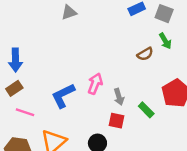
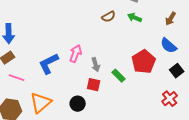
green arrow: (165, 41) -> (135, 18), turned 144
brown semicircle: (145, 54) -> (109, 17), moved

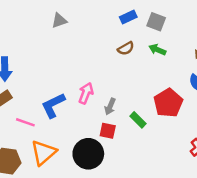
gray arrow: (96, 65) -> (110, 107), turned 40
pink line: (17, 78) -> (25, 122), moved
black circle: (78, 104) -> (88, 154), size x1.6

